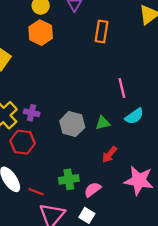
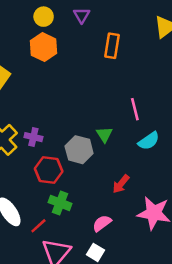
green triangle: (103, 123) -> (104, 135), moved, turned -49
red hexagon: (23, 142) -> (49, 170), moved
green cross: (69, 179) -> (60, 203), moved, turned 30
red line: (36, 192) -> (38, 226), turned -63

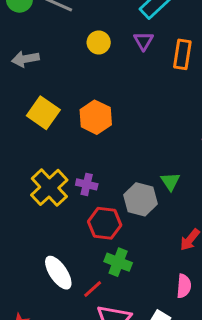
orange rectangle: (112, 46) -> (182, 54), moved
orange hexagon: (44, 47) -> (96, 117), moved
pink semicircle: (102, 223) -> (184, 286), moved, turned 132

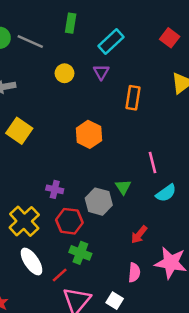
orange rectangle: (182, 54) -> (133, 98), moved
orange hexagon: (96, 117) -> (89, 134), moved
yellow cross: (49, 187) -> (24, 221), moved

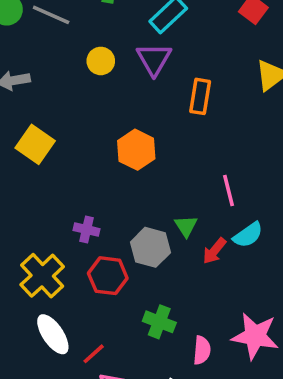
purple triangle: (101, 72) -> (154, 59), size x1.5
red arrow: (139, 235) -> (214, 251), moved
green cross: (80, 253) -> (159, 322), moved

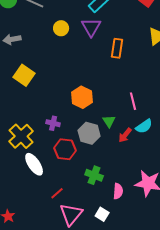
orange hexagon: (136, 150) -> (82, 97), moved
yellow cross: (42, 276) -> (21, 136), moved
white ellipse: (53, 334) -> (34, 164), moved

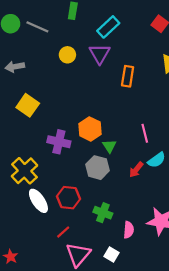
green triangle: (109, 121) -> (109, 146), moved
purple cross: (53, 123) -> (59, 142), moved, size x1.5
red hexagon: (65, 149) -> (69, 198), moved

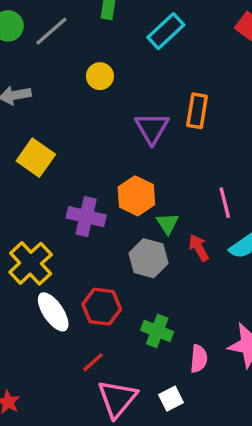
gray line: (37, 27) -> (51, 31), turned -65
purple triangle: (100, 54) -> (152, 128), moved
red arrow: (136, 170) -> (199, 248), moved, turned 112
white square: (111, 255) -> (171, 399), turned 32

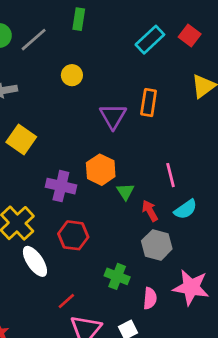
cyan rectangle: (166, 31) -> (150, 40), moved
gray hexagon: (148, 258) -> (157, 245), moved
red hexagon: (102, 307) -> (73, 235), moved

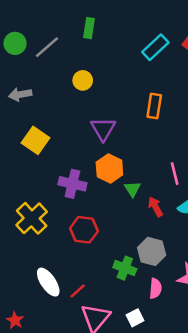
purple triangle: (113, 116) -> (103, 129), moved
gray hexagon: (157, 245) -> (152, 251), moved
white ellipse: (35, 261) -> (48, 282), moved

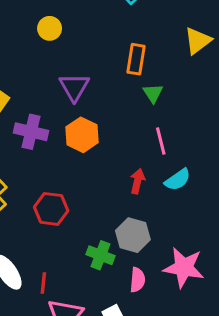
purple cross: (72, 184) -> (31, 132), moved
green triangle: (132, 189) -> (153, 93), moved
red arrow: (155, 207) -> (138, 181), turned 42
red line: (78, 291) -> (43, 283), turned -42

